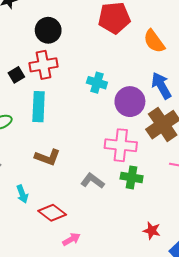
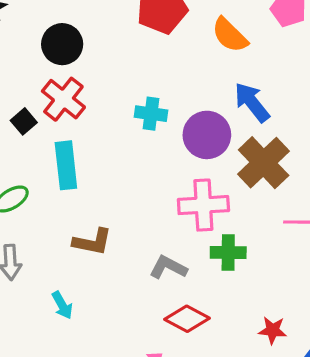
red cross: (43, 65) -> (63, 99), turned -32
red diamond: (52, 213) -> (187, 319), moved

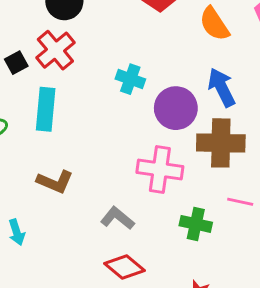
brown cross: (264, 163) -> (221, 143), turned 33
green cross: (228, 253) -> (196, 224), moved

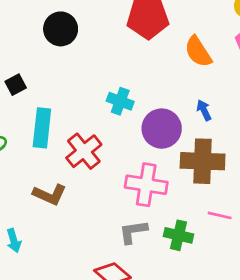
red cross: (55, 50) -> (84, 151), moved
blue arrow: (222, 87) -> (204, 110), size x0.6
gray L-shape: (117, 218) -> (133, 232), moved, turned -48

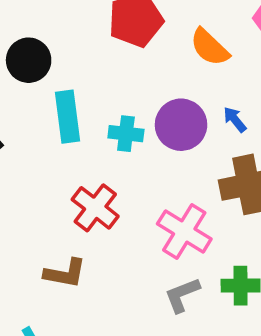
cyan rectangle: (42, 128) -> (68, 117), moved
purple circle: (162, 129) -> (181, 125), moved
pink cross: (146, 185) -> (184, 231), turned 36

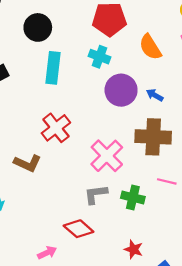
blue arrow: (235, 119) -> (155, 95), turned -35
cyan cross: (126, 134) -> (100, 57), moved

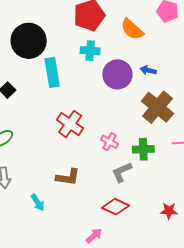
black circle: (38, 27) -> (29, 41), size x1.4
brown cross: (153, 137) -> (157, 107), turned -36
pink cross: (107, 156) -> (110, 142), moved, size x0.6
brown L-shape: (28, 163) -> (68, 177), moved
green cross: (133, 197) -> (143, 149), moved

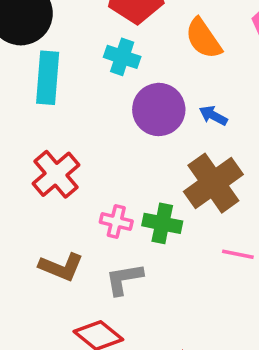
pink cross: (110, 142) -> (116, 222), turned -30
green cross: (143, 149) -> (162, 223), moved
brown L-shape: (68, 177) -> (61, 267), moved

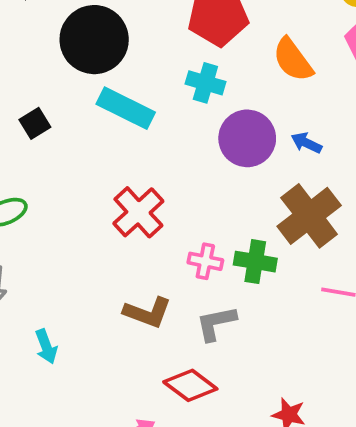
cyan rectangle: (48, 78) -> (126, 108), turned -66

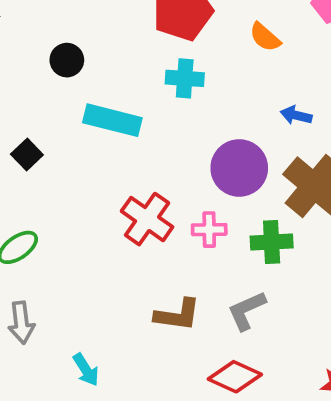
black circle: (94, 40) -> (67, 60), size x0.5
orange semicircle: (293, 60) -> (265, 37), size x0.7
purple circle: (247, 138) -> (239, 168), moved
pink cross: (205, 261) -> (209, 230), moved

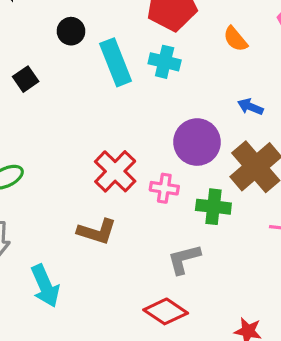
cyan rectangle: (112, 120) -> (116, 62), moved, turned 45
black square: (27, 154) -> (26, 79), moved
brown L-shape: (177, 315) -> (97, 232), moved
cyan arrow: (86, 370) -> (45, 286), size x1.5

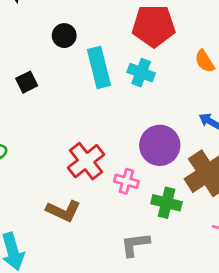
black square: (26, 79) -> (27, 82), moved

